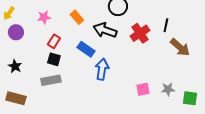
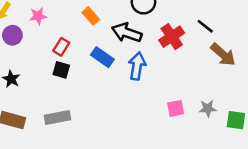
pink star: (44, 17) -> (38, 16), moved
black line: (166, 25) -> (205, 26), turned -64
blue arrow: (102, 69) -> (137, 66), moved
gray rectangle: (51, 80) -> (57, 117), moved

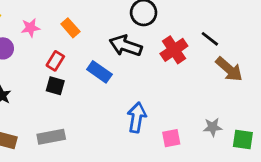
orange rectangle: (91, 16) -> (70, 28), moved
blue arrow: (137, 66) -> (137, 117), moved
pink square: (176, 108) -> (171, 138), moved

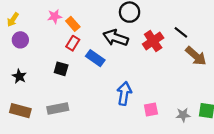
pink star: (30, 28) -> (55, 16), moved
red rectangle: (55, 61) -> (73, 43), moved
gray star: (213, 127) -> (183, 115), moved

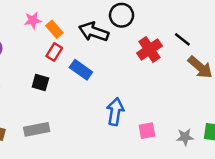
black arrow: (116, 38) -> (94, 32), moved

